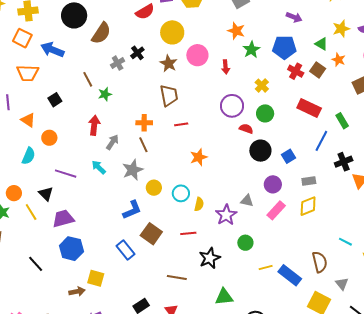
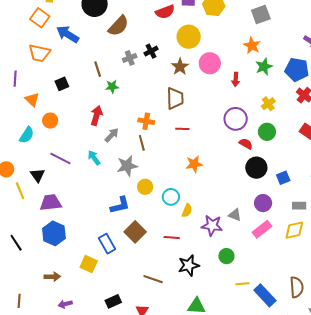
purple star: (226, 215) -> (212, 226), turned 30
yellow square: (96, 278) -> (89, 264), moved

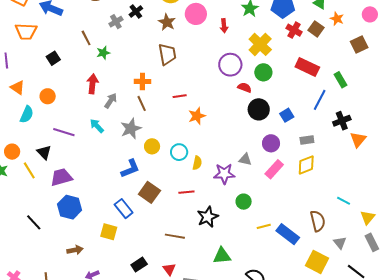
orange triangle: (32, 100) -> (18, 88), moved
yellow cross: (268, 104) -> (260, 44), size x1.6
red line: (182, 129) -> (180, 96), moved

